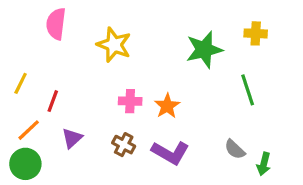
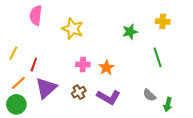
green star: (204, 50) -> (130, 32), size x0.7
purple triangle: (72, 138) -> (46, 88), size x1.6
brown cross: (124, 145) -> (79, 92), turned 32

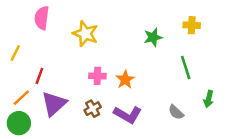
yellow line: (13, 53) -> (15, 53), moved
green arrow: (168, 104) -> (209, 99), moved

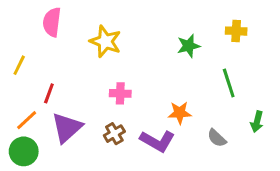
orange star: (125, 80) -> (180, 113), moved, turned 30

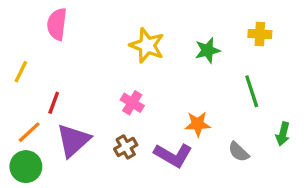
yellow star: (105, 41) -> (147, 45), moved
pink cross: (120, 93) -> (132, 103), turned 30

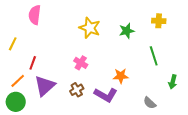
gray semicircle: (239, 152) -> (150, 103), moved

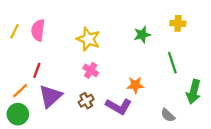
pink semicircle: (35, 15) -> (38, 30), moved
yellow star: (90, 28) -> (88, 39), moved
yellow line: (13, 44) -> (14, 31), moved
green arrow: (173, 82) -> (194, 92), size x1.5

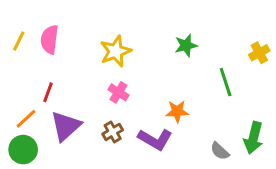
yellow cross: (178, 23) -> (259, 53), moved, turned -32
yellow star: (88, 39) -> (116, 51), turned 30
green arrow: (194, 92) -> (253, 138), moved

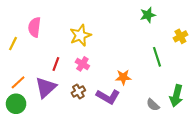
yellow line: (19, 41) -> (13, 44), moved
green star: (186, 45) -> (148, 15), moved
red line: (48, 92) -> (56, 64), moved

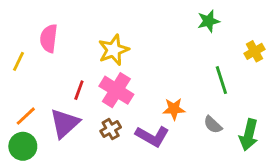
pink cross: (82, 64) -> (116, 90), size x1.6
gray semicircle: (153, 105) -> (213, 125), moved

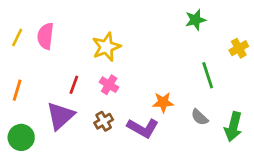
yellow line: (19, 61) -> (17, 37), moved
pink cross: (116, 90) -> (109, 85), size x0.6
orange line: (26, 116) -> (17, 90), moved, turned -30

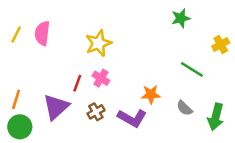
green line: (208, 75) -> (192, 69), turned -40
red line: (74, 85) -> (77, 83), moved
orange line: (17, 90) -> (16, 99), moved

